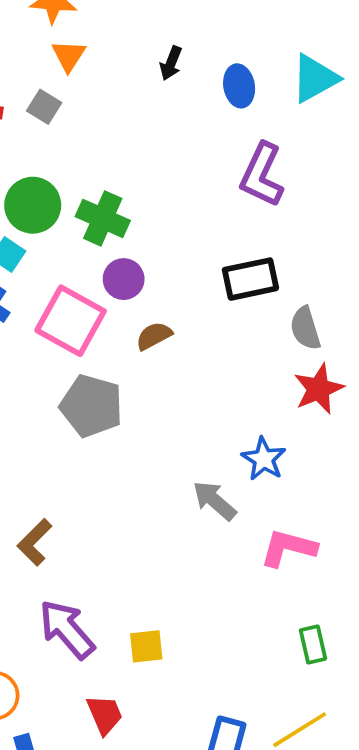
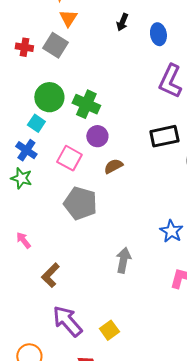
gray square: (44, 107) -> (55, 45), size x1.4
pink square: (71, 321) -> (69, 158), size x0.7
gray arrow: (214, 501) -> (123, 260), moved, turned 60
yellow square: (146, 646) -> (109, 330), turned -30

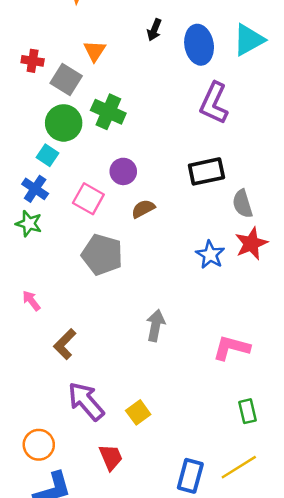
orange triangle: (68, 18) -> (95, 51), moved
blue ellipse: (158, 34) -> (199, 45), size x1.4
gray square: (55, 45) -> (66, 79), moved
green cross: (86, 104) -> (108, 112), moved
blue star: (171, 231) -> (210, 255), moved

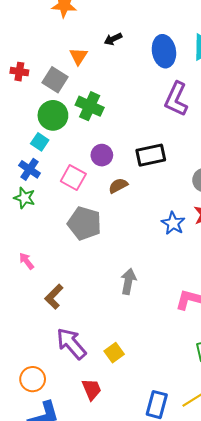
black arrow: (154, 30) -> (113, 39), moved, turned 42
red cross: (33, 61) -> (19, 72), moved
black rectangle: (206, 171) -> (151, 155), moved

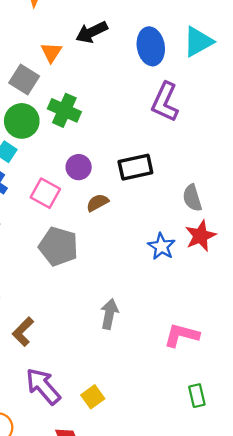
black arrow: (113, 39) -> (92, 32), size x1.5

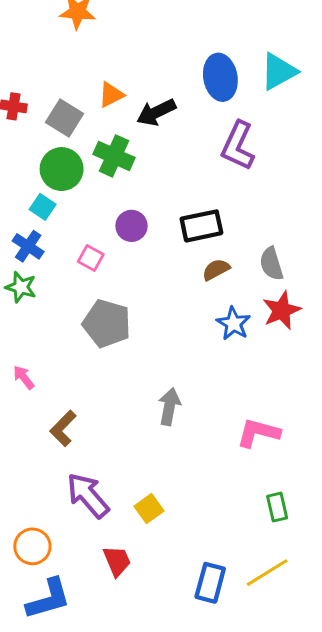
black arrow: (92, 32) -> (156, 112), moved
orange triangle: (51, 52) -> (111, 95), moved, turned 30
pink square: (45, 193) -> (91, 258), size x0.7
brown semicircle: (98, 203) -> (216, 270), moved

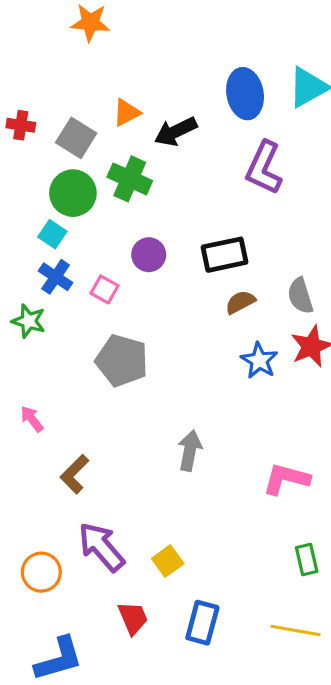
blue cross: (28, 246) -> (56, 277), moved
orange circle: (32, 546) -> (41, 572), moved
yellow line: (267, 573) -> (296, 631), turned 42
blue rectangle: (210, 583) -> (202, 623), moved

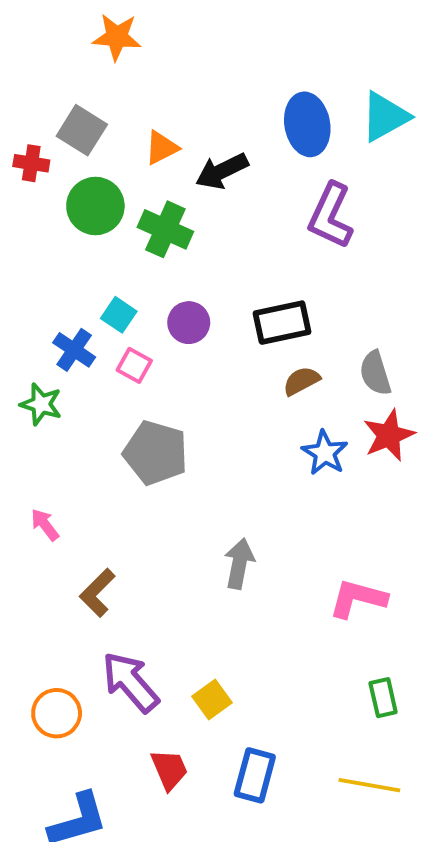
gray square: (76, 138) -> (82, 130), moved
green circle: (73, 193) -> (95, 206), moved
cyan square: (52, 234) -> (119, 315), moved

